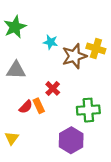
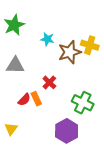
green cross: (88, 110) -> (83, 103), turned 30

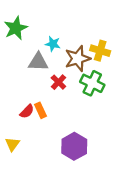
gray triangle: (15, 65) -> (38, 62), moved
red cross: (49, 82) -> (58, 82), moved
green cross: (83, 103) -> (92, 83), moved

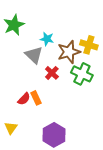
gray triangle: (38, 62) -> (34, 55), turned 42
purple hexagon: (74, 146) -> (54, 135), moved

